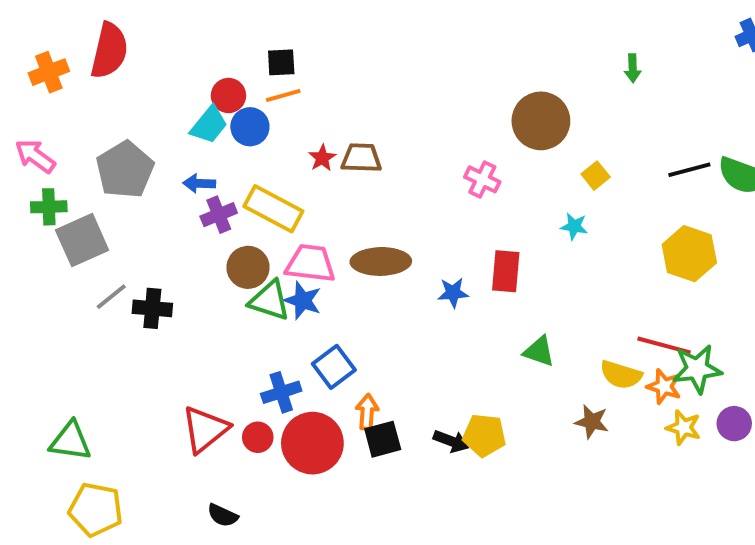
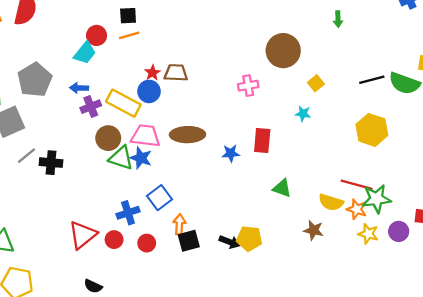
blue circle: (250, 127) -> (149, 91), moved
pink cross: (482, 179) -> (248, 86), turned -36
red circle: (312, 443) -> (147, 243), size x0.5

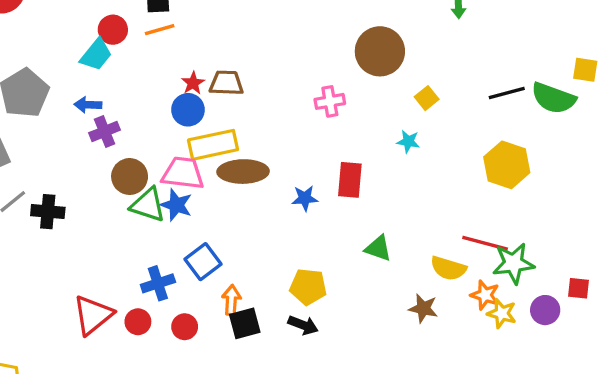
yellow rectangle: (123, 103) -> (213, 145), moved, turned -40
orange star: (357, 209) -> (485, 295), moved
yellow pentagon: (249, 238) -> (308, 287), moved

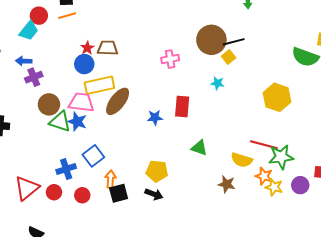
brown circle: (380, 51) -> (211, 40), moved
black line: (507, 93) -> (234, 42), moved
brown ellipse: (243, 172) -> (118, 101), turned -52

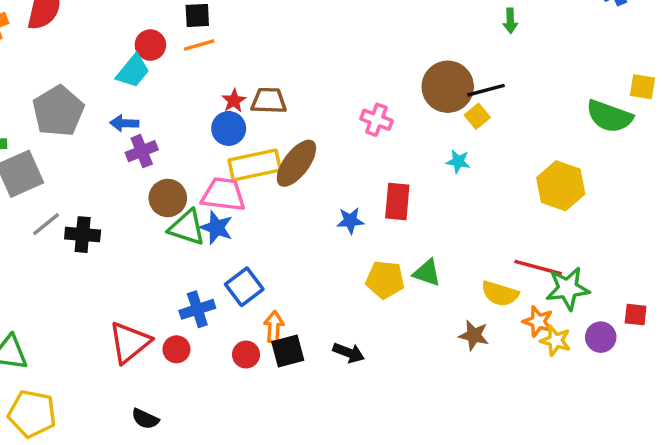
pink cross: (170, 59) -> (376, 120), turned 30
brown ellipse: (118, 101) -> (296, 163), moved
yellow pentagon: (157, 171) -> (385, 280), moved
red circle: (82, 195) -> (246, 355), moved

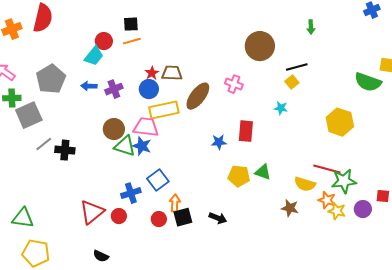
brown circle: (448, 87) -> (260, 46), moved
purple cross: (142, 151) -> (114, 89), moved
brown ellipse: (296, 163) -> (198, 96), moved

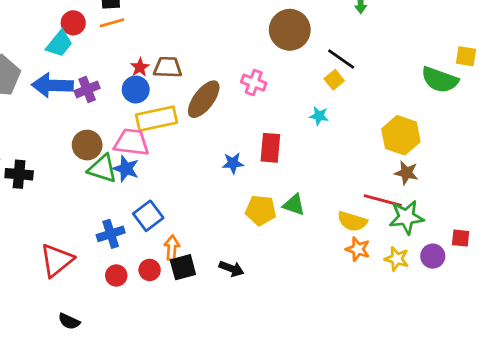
black line: (297, 67) -> (341, 59), turned 50
blue arrow: (89, 86) -> (52, 85), size x1.8
orange star: (327, 200) -> (358, 249), moved
brown star: (290, 208) -> (406, 173), moved
red circle: (119, 216) -> (116, 276), moved

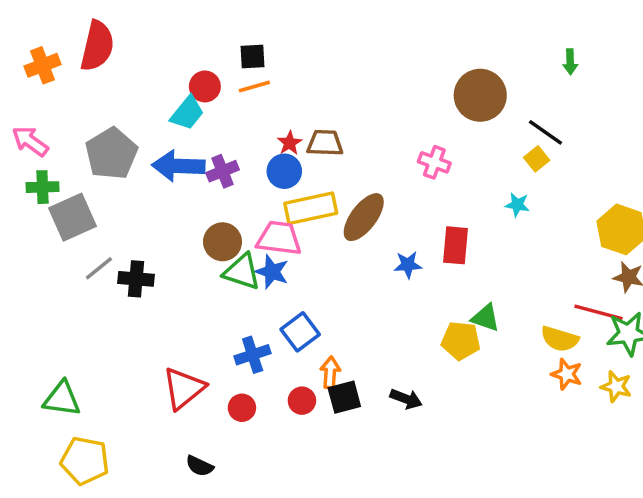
brown ellipse: (204, 99) -> (364, 217), moved
yellow pentagon: (261, 210) -> (461, 341), moved
red circle: (116, 276) -> (242, 408), moved

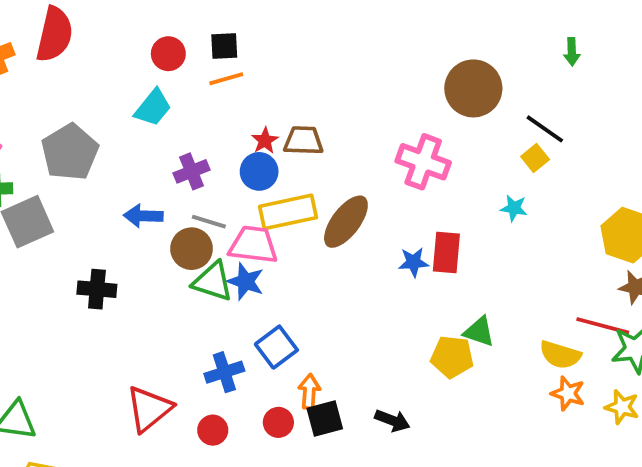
red circle: (205, 86) -> (168, 54), moved
pink cross: (434, 162) -> (423, 162), size x1.5
blue arrow: (178, 166) -> (143, 216), moved, size x0.7
blue star: (408, 265) -> (413, 262), moved
gray line: (99, 268) -> (209, 222), moved, turned 56

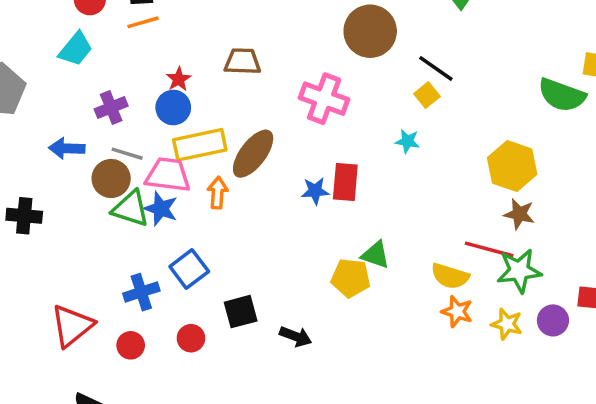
brown trapezoid: (303, 141) -> (242, 61), moved
orange arrow: (309, 391) -> (218, 193), moved
black square: (325, 419) -> (241, 312), moved

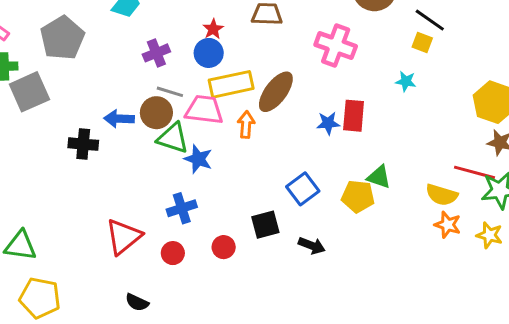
yellow square: (427, 95) -> (422, 42), turned -30
blue arrow: (67, 148) -> (119, 119), moved
blue star: (161, 209) -> (198, 159), moved
blue square: (189, 269) -> (303, 189), moved

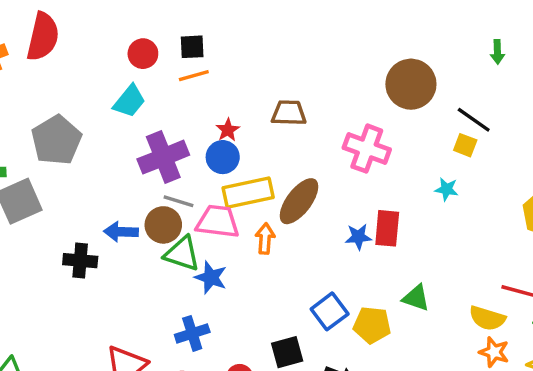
purple cross: (156, 53) -> (163, 157), size x1.6
yellow pentagon: (358, 196) -> (372, 325), moved

